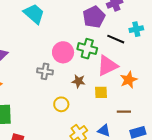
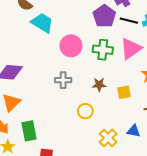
black line: (116, 39) -> (129, 21), moved
pink circle: (63, 52) -> (71, 46), moved
pink triangle: (107, 66) -> (131, 49), moved

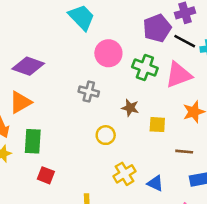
blue triangle: (134, 131) -> (155, 183), moved

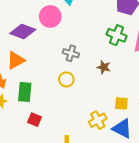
pink circle: (108, 53) -> (50, 16), moved
yellow square: (157, 125) -> (121, 103), moved
yellow circle: (106, 135) -> (66, 79), moved
blue triangle: (155, 183) -> (122, 129), size x1.5

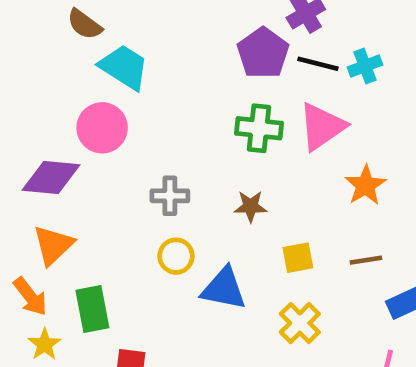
yellow square: (121, 103) -> (298, 258), moved
yellow cross: (98, 120) -> (300, 323), moved
blue triangle: (122, 129) -> (224, 289), moved

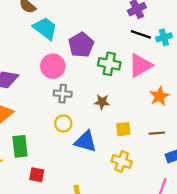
purple pentagon: (263, 53) -> (81, 45), moved
pink circle: (102, 128) -> (53, 66), moved
yellow cross: (300, 323) -> (122, 161), turned -30

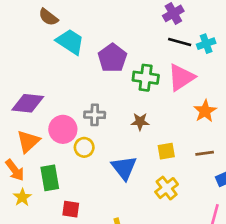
pink circle: (53, 66) -> (63, 129), moved
yellow circle: (63, 124) -> (84, 147), moved
blue triangle: (86, 141) -> (124, 168), turned 40
yellow cross: (122, 161) -> (167, 188), turned 36

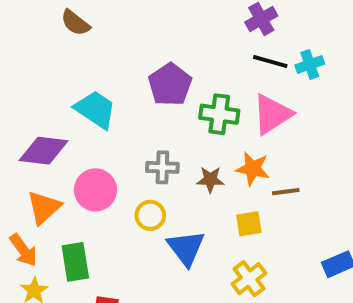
cyan trapezoid: (70, 42) -> (95, 110), moved
orange star: (205, 111) -> (253, 169), moved, turned -30
gray cross: (95, 115) -> (162, 167), moved
yellow circle: (84, 147) -> (150, 215), moved
brown line: (205, 153) -> (286, 192), moved

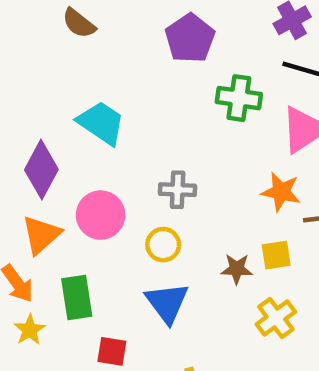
purple pentagon: (170, 84) -> (190, 38), moved
green cross: (219, 114) -> (239, 98), moved
purple diamond: (44, 151) -> (41, 170), turned -69
brown star: (210, 180) -> (237, 269), moved
blue triangle: (186, 248) -> (167, 303), moved

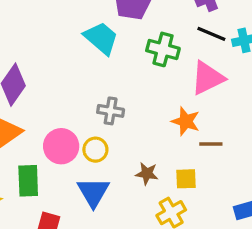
cyan trapezoid: (101, 123) -> (101, 38), moved
pink circle: (101, 215) -> (61, 146), moved
yellow square: (276, 255) -> (186, 179), moved

